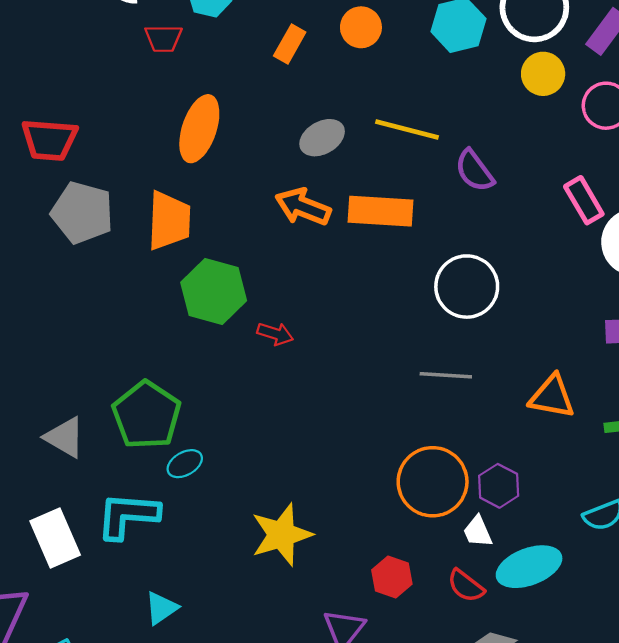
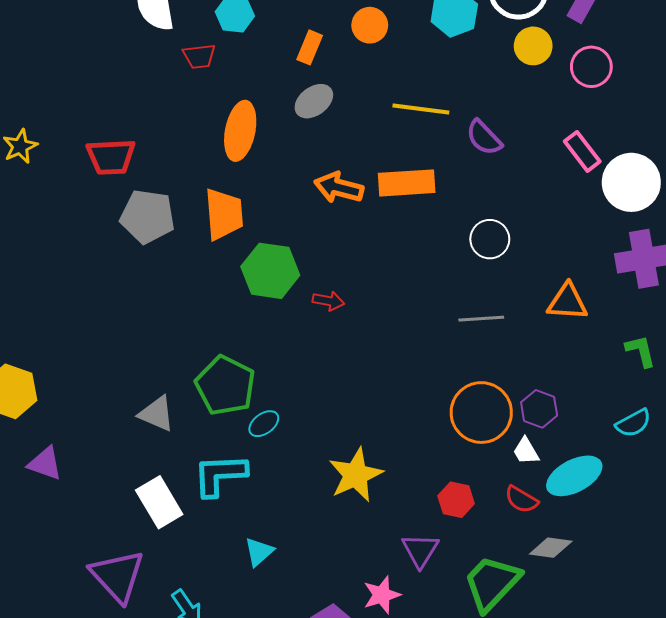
gray ellipse: (322, 138) -> (314, 101), moved
white circle: (467, 287) -> (490, 239), size x0.7
orange triangle: (552, 397) -> (567, 302), moved

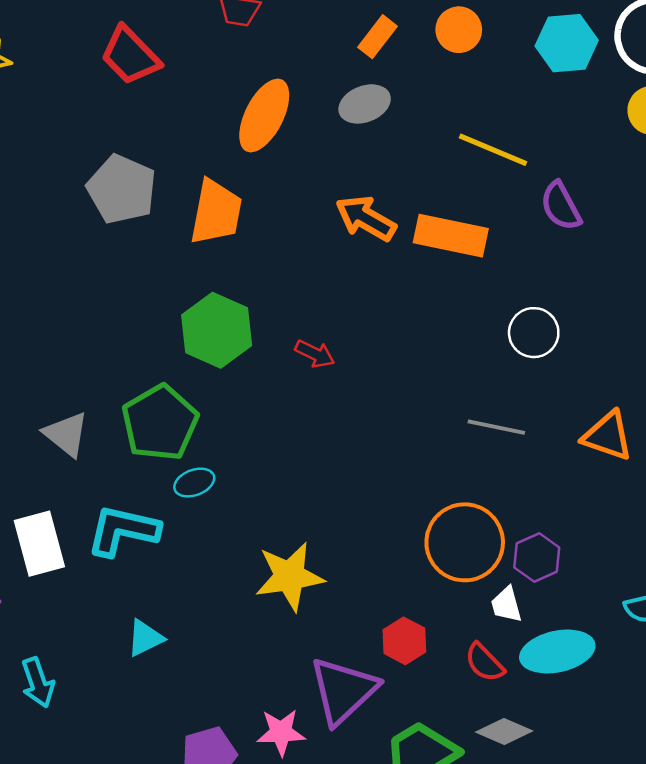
red trapezoid: (111, 157) -> (130, 56), moved, turned 33
green hexagon: (270, 271) -> (217, 330), moved
purple triangle: (420, 550) -> (343, 691), size x1.5

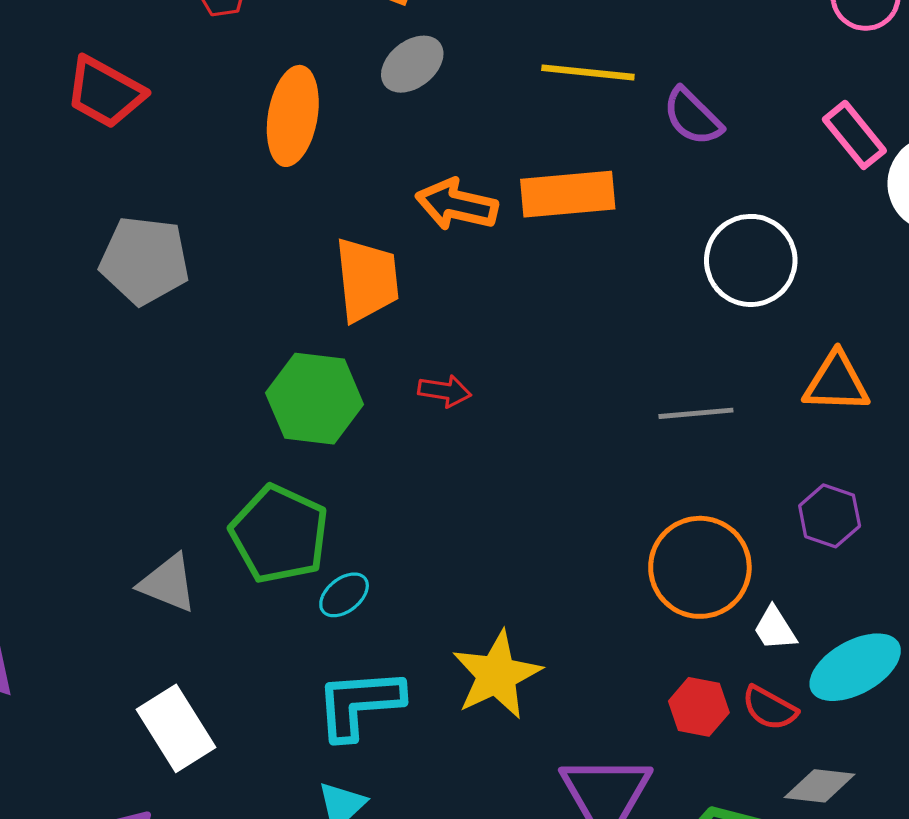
orange trapezoid: (216, 212) -> (367, 280), moved
white circle: (534, 333) -> (751, 260), moved, size x1.4
cyan L-shape: (123, 531) -> (359, 704), moved
purple hexagon: (537, 557) -> (830, 516), moved
red hexagon: (404, 641) -> (699, 707), moved

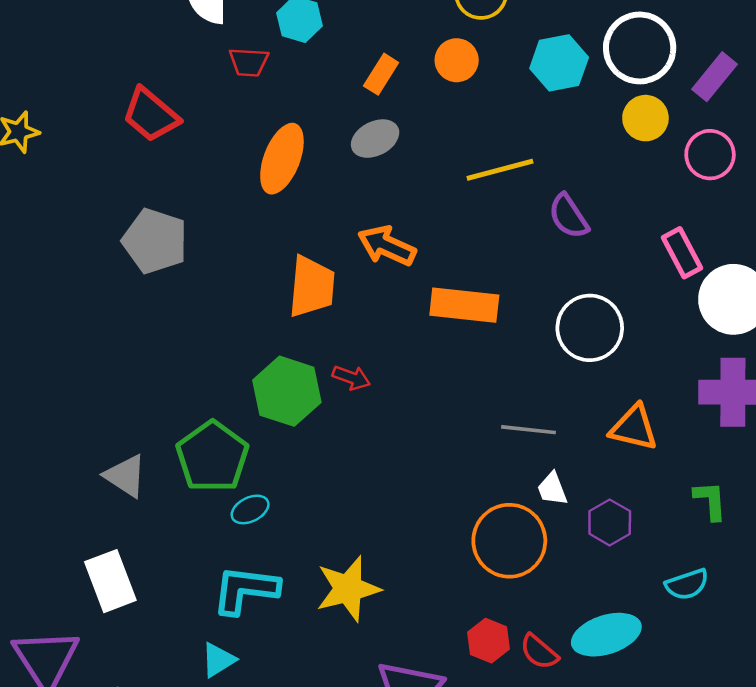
yellow line: (588, 72) -> (500, 170), turned -32
orange rectangle: (568, 194) -> (464, 305), moved
green hexagon: (315, 399) -> (287, 391), moved
white trapezoid: (775, 629) -> (552, 489), moved

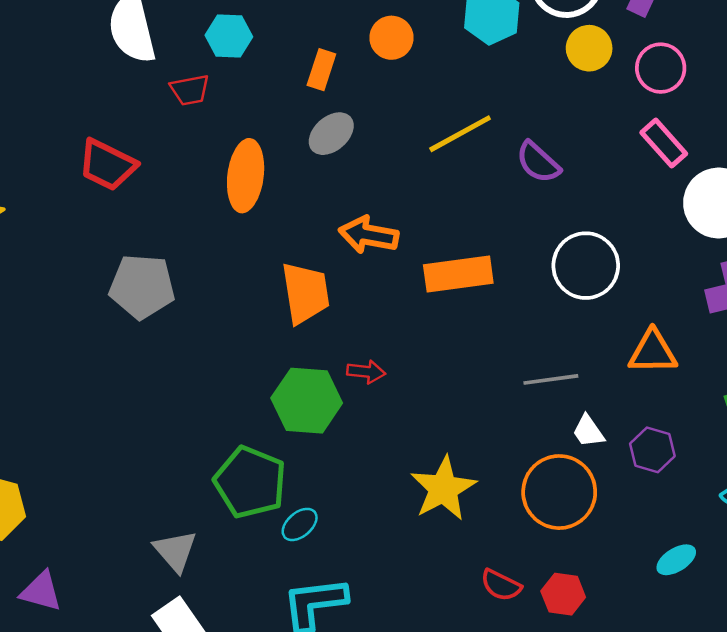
pink rectangle: (682, 253) -> (664, 143), moved
gray triangle: (125, 476) -> (175, 551), moved, turned 30
yellow star: (348, 589) -> (443, 488), moved
cyan ellipse: (606, 635) -> (676, 560), size x0.6
red semicircle: (539, 652) -> (501, 585), moved

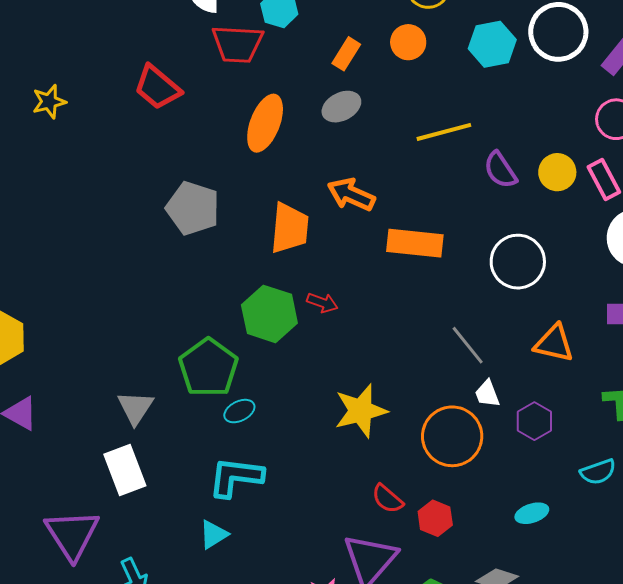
yellow circle: (589, 48) -> (557, 172), moved
red trapezoid: (190, 90) -> (238, 44), size x1.6
gray pentagon: (142, 286) -> (193, 208), moved
gray line: (551, 379) -> (468, 345), turned 45

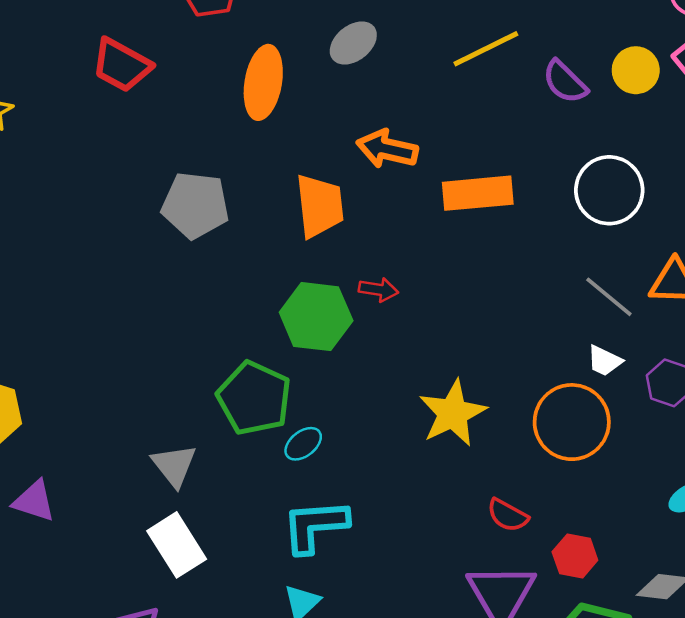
gray line: (468, 345) -> (609, 297), moved
white trapezoid: (487, 394) -> (604, 361), turned -32
red hexagon: (435, 518) -> (575, 556), moved

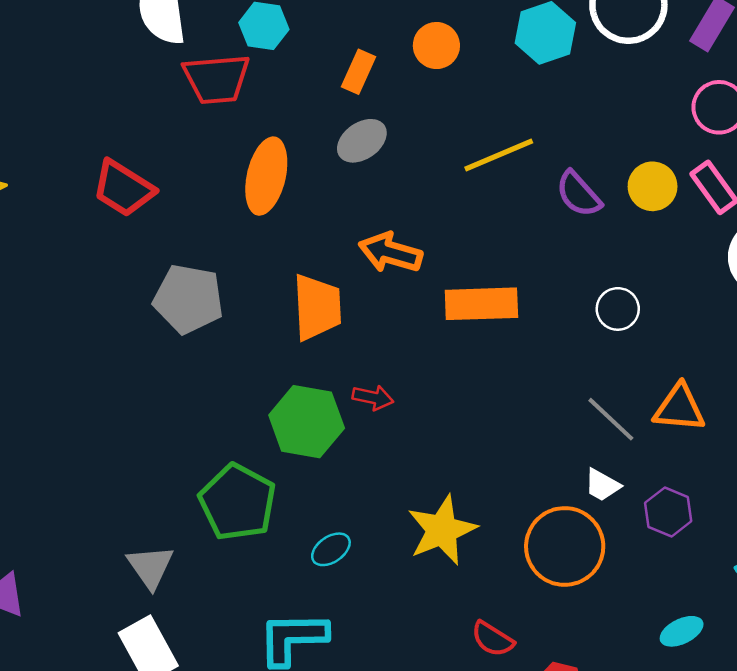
red trapezoid: (122, 65) -> (123, 188), moved
white circle: (609, 190) -> (618, 309), size x0.6
cyan ellipse: (303, 444) -> (331, 549), moved

